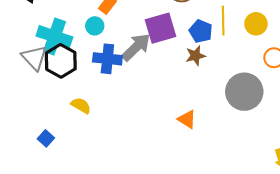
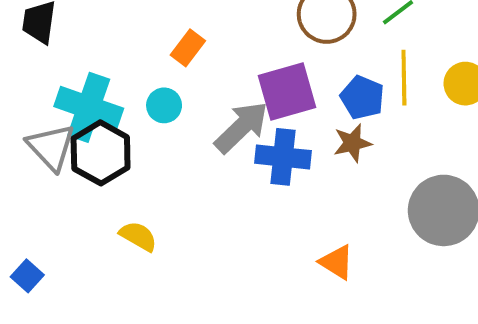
cyan circle: (95, 26) -> (164, 105), moved
blue cross: (107, 59) -> (283, 157), moved
blue square: (46, 138) -> (27, 276), moved

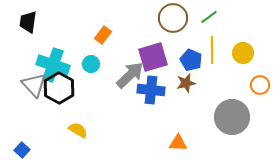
orange triangle: (337, 262) -> (178, 143), turned -30

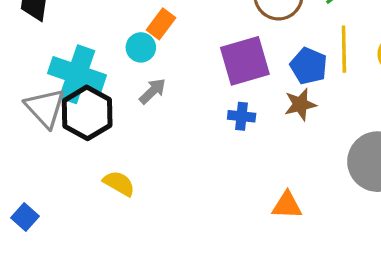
cyan circle: (91, 64) -> (141, 47), moved
gray arrow: (130, 75) -> (153, 91), moved, size x0.6
blue cross: (151, 90) -> (242, 116), size x0.6

